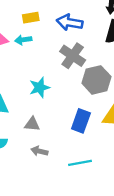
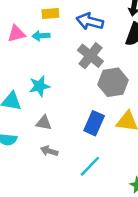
cyan star: (40, 87) -> (39, 86), moved
cyan line: (80, 163) -> (90, 166), turned -40

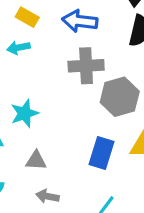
yellow rectangle: (50, 13) -> (27, 17), turned 42
gray cross: (90, 56) -> (86, 66), turned -35

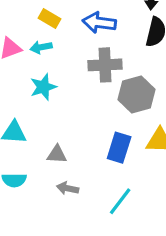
cyan star: (24, 113) -> (43, 87), moved

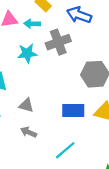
gray cross: (105, 65) -> (58, 42), moved, turned -30
blue rectangle: (119, 148) -> (73, 110), turned 60

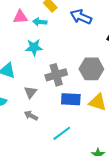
gray cross: (58, 42) -> (56, 75), moved
gray triangle: (26, 105) -> (30, 92), turned 48

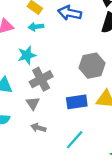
cyan arrow: (40, 22) -> (36, 27), moved
gray cross: (56, 75) -> (41, 79), moved

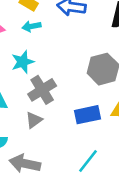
gray triangle: (33, 103) -> (34, 120), turned 32
gray arrow: (38, 128) -> (25, 164), moved, size x1.6

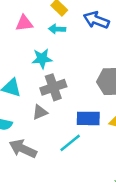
cyan line: (88, 161) -> (70, 143), moved

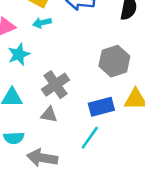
cyan star: (42, 59) -> (19, 54), moved
gray triangle: (40, 112) -> (49, 115), turned 49

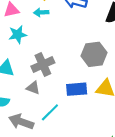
cyan line: (90, 138) -> (50, 112), moved

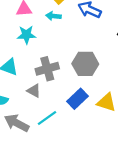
gray hexagon: (94, 54) -> (85, 64), moved
blue rectangle: (77, 89) -> (77, 99), turned -48

